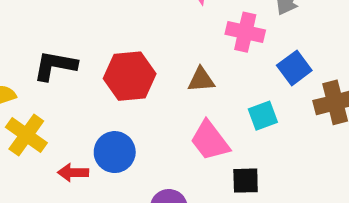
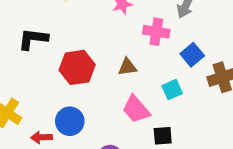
black L-shape: (55, 66) -> (33, 39), moved

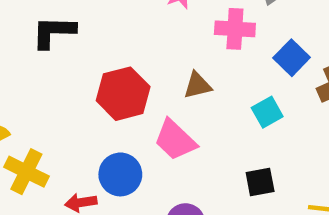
black L-shape: (33, 39) -> (54, 32), moved
pink trapezoid: (136, 109) -> (175, 140), moved

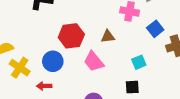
cyan square: (267, 112) -> (139, 62), moved
blue circle: (120, 174) -> (53, 61), moved

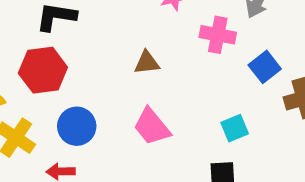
red hexagon: (71, 36) -> (43, 70), moved
brown triangle: (108, 36) -> (147, 63), moved

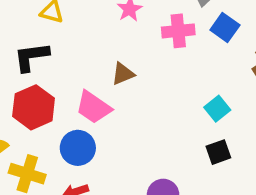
blue square: (265, 67) -> (225, 28), moved
pink trapezoid: (152, 127) -> (93, 107), moved

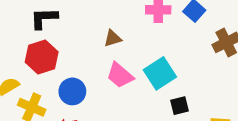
pink trapezoid: (93, 107) -> (120, 75), moved
cyan square: (217, 109) -> (160, 73), moved, size x1.6

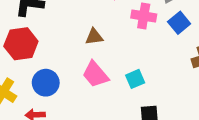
cyan square: (160, 73) -> (135, 79), size x0.6

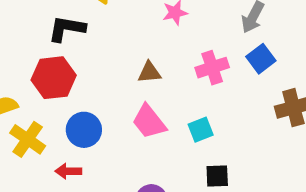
pink cross: (144, 16) -> (212, 68), moved, turned -30

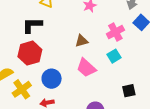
cyan square: (201, 130) -> (114, 56), moved
yellow cross: (28, 139) -> (22, 89), turned 30

